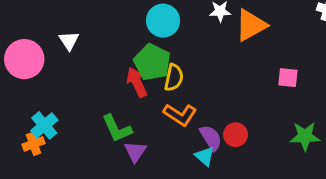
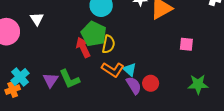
purple triangle: (135, 152) -> (51, 80), moved
cyan triangle: (205, 156) -> (130, 70), moved

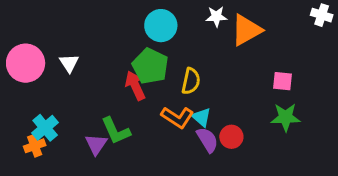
white triangle: (37, 19) -> (69, 63), moved
yellow semicircle: (108, 44) -> (191, 81), moved
purple triangle: (51, 80) -> (96, 144), moved
green star: (198, 84) -> (286, 117), moved

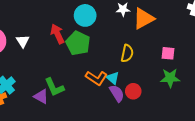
yellow semicircle: (191, 81) -> (127, 53), moved
red arrow: (135, 86) -> (57, 34), moved
purple triangle: (96, 144) -> (41, 96), turned -35

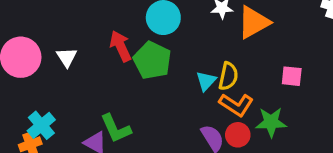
orange L-shape: (96, 78) -> (236, 105), moved
cyan triangle: (113, 78) -> (206, 81), moved, turned 32
green star: (170, 78) -> (271, 122), moved

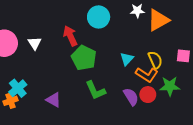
green pentagon: (152, 60) -> (84, 58), moved
yellow semicircle: (228, 76) -> (155, 60), moved, turned -36
green L-shape: (116, 128) -> (95, 90), moved

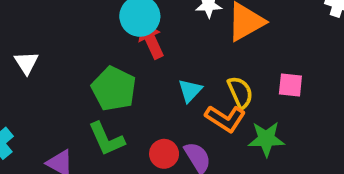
red arrow: (70, 36) -> (151, 40), moved
green L-shape: (95, 90) -> (106, 139), moved
red circle: (148, 95) -> (164, 154), moved

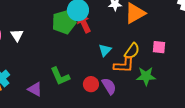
green pentagon: (114, 89) -> (64, 22), moved, turned 30
yellow semicircle: (240, 92) -> (132, 51), turned 60
orange L-shape: (225, 118) -> (124, 65), turned -30

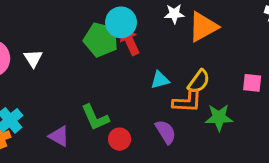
green pentagon: (64, 22) -> (101, 40), turned 30
pink square: (159, 47) -> (252, 83), moved
cyan triangle: (105, 50) -> (160, 80), turned 32
red circle: (91, 84) -> (120, 139), moved

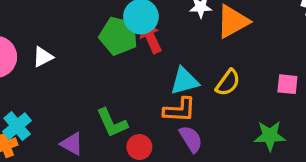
white triangle: (33, 58) -> (43, 57), turned 36
cyan triangle: (160, 80) -> (184, 81), size x1.4
orange L-shape: (187, 102) -> (180, 110), moved
green star: (219, 117) -> (270, 136), moved

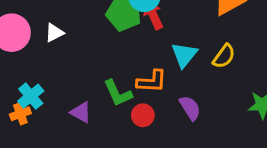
cyan triangle: (184, 81) -> (184, 55), turned -36
orange L-shape: (180, 110) -> (152, 81), moved

